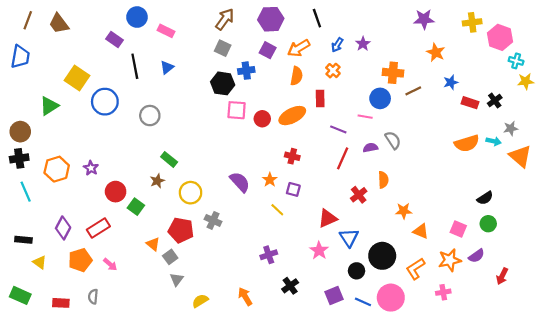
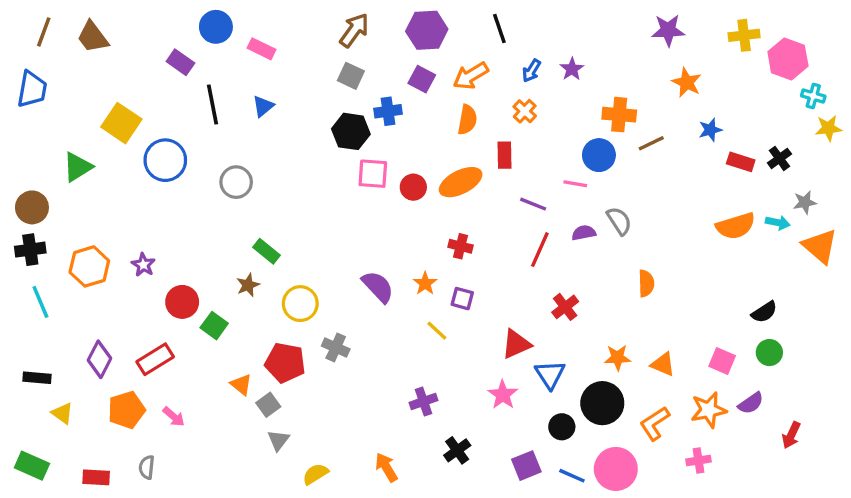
orange semicircle: (383, 180) -> (646, 283), moved
orange star: (404, 211) -> (617, 358), moved

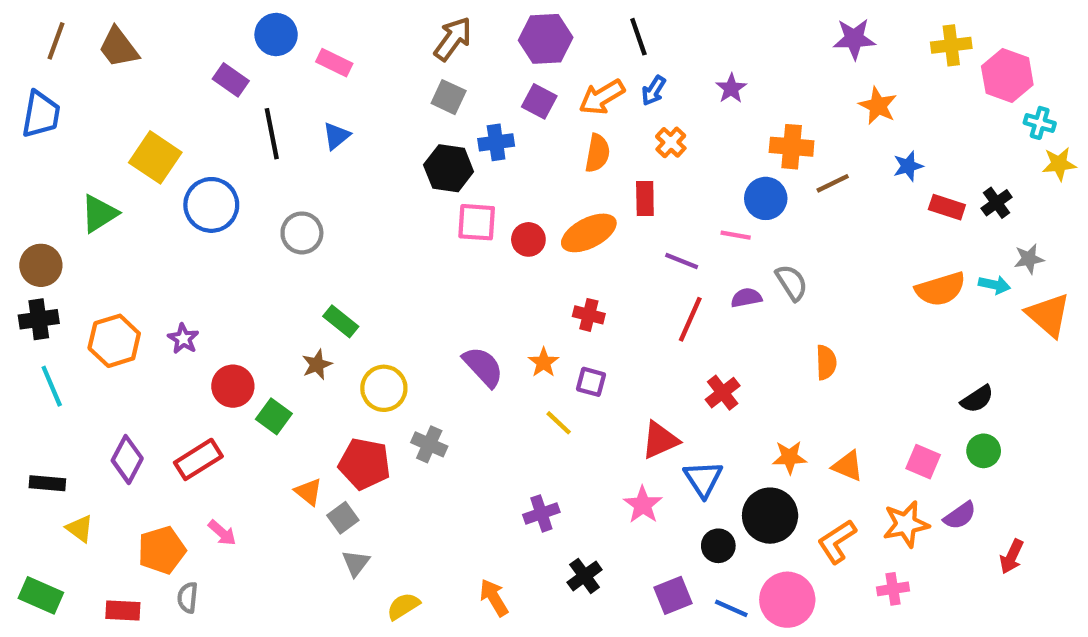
blue arrow: (531, 71) -> (654, 91), moved
orange pentagon: (126, 410) -> (162, 550), moved

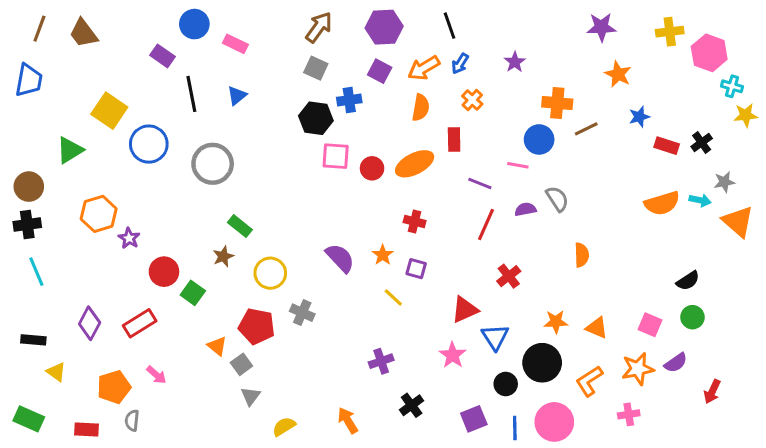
gray circle: (302, 233) -> (213, 164), size x1.4
orange hexagon: (114, 341) -> (99, 214), moved
blue line: (731, 608) -> (515, 428), turned 65

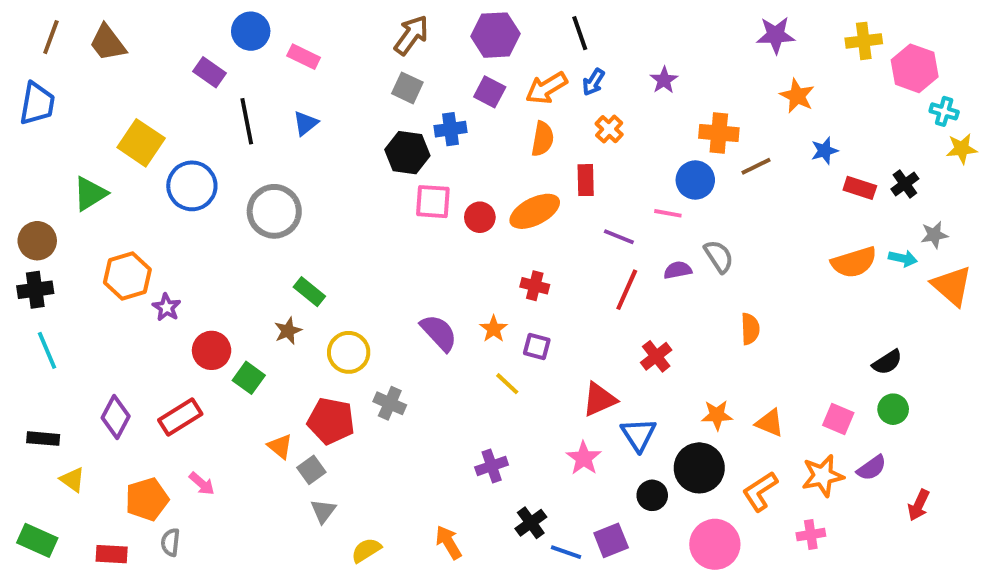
blue line: (515, 428) -> (566, 552), moved, turned -70

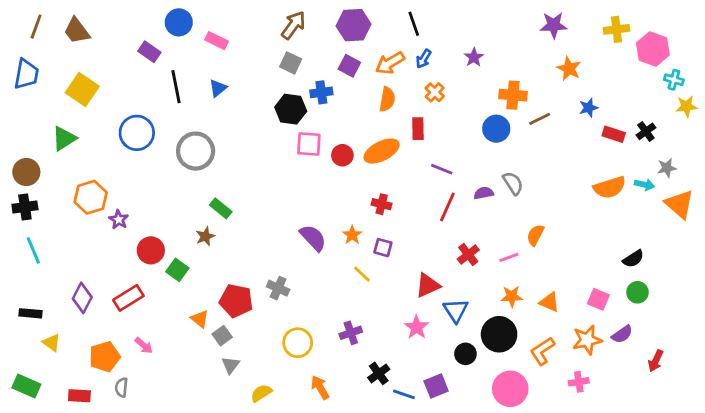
yellow square: (141, 143) -> (82, 90), moved
pink line: (668, 213) -> (509, 257), moved, turned -30
orange semicircle: (750, 329) -> (535, 235), turned -150
yellow circle: (349, 352) -> (298, 343), moved

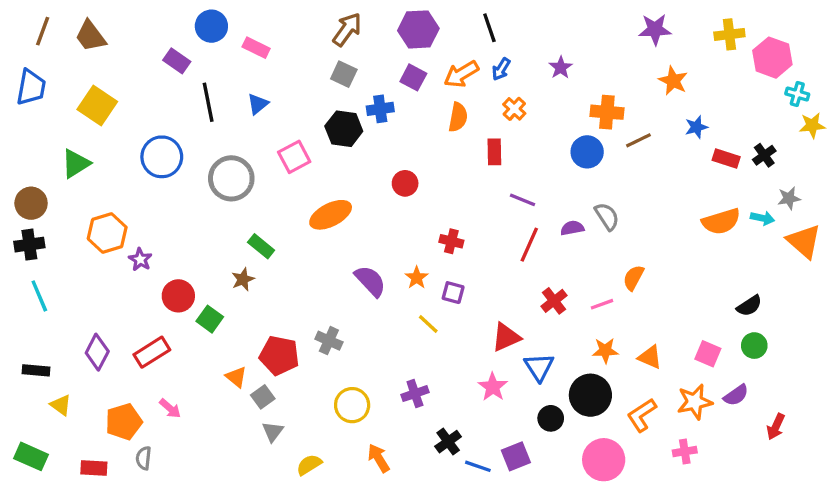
pink square: (309, 144) -> (294, 157), moved, turned -32
orange ellipse: (382, 151) -> (331, 215), moved

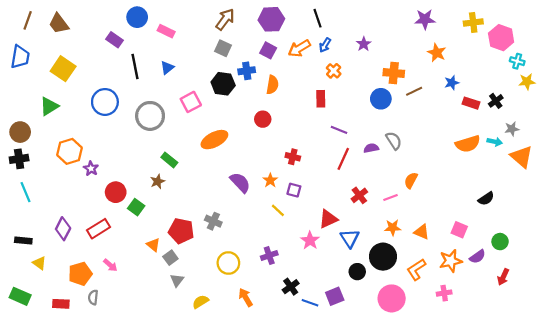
orange semicircle: (458, 117) -> (272, 85), moved
green circle: (754, 346) -> (500, 242), moved
pink star: (493, 387) -> (310, 240), moved

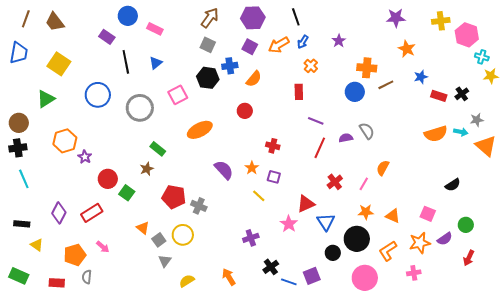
orange semicircle: (272, 85) -> (254, 79), turned 30
pink line: (391, 198) -> (364, 184), turned -40
red pentagon: (181, 231) -> (174, 197), moved
yellow circle: (228, 263) -> (183, 235), moved

